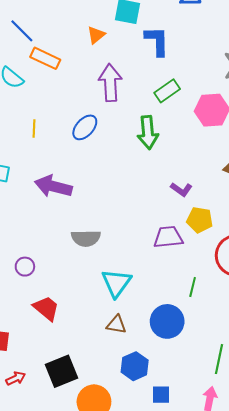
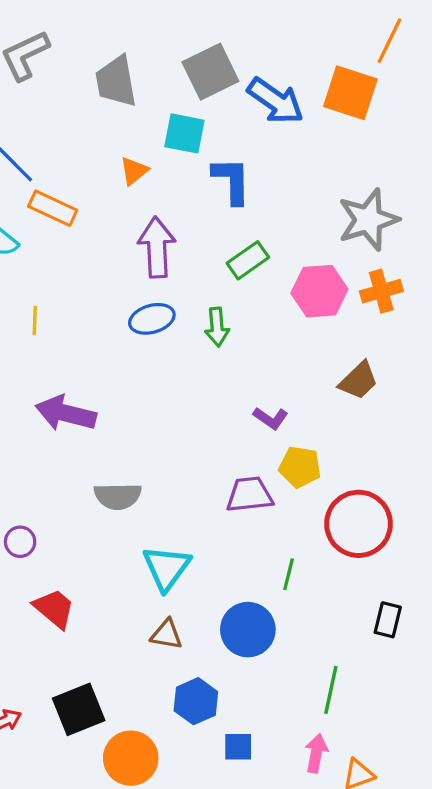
blue ellipse: (85, 127) -> (152, 319), moved, turned 32
green arrow: (148, 132) -> (217, 327), size x0.7

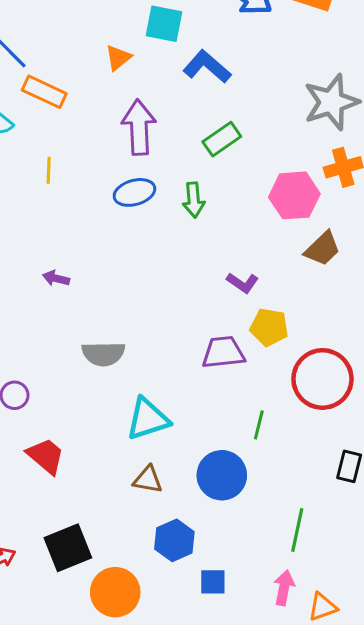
blue L-shape: (232, 181) -> (207, 67), turned -48
pink hexagon: (319, 291) -> (294, 195), moved
yellow line: (35, 320) -> (49, 170), moved
purple arrow: (66, 413) -> (56, 278), size x0.5
cyan triangle: (167, 568) -> (148, 419), turned 36

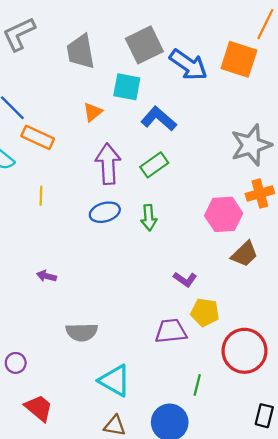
green rectangle: (222, 139) -> (154, 165), moved
cyan triangle: (148, 419) -> (115, 381), turned 48

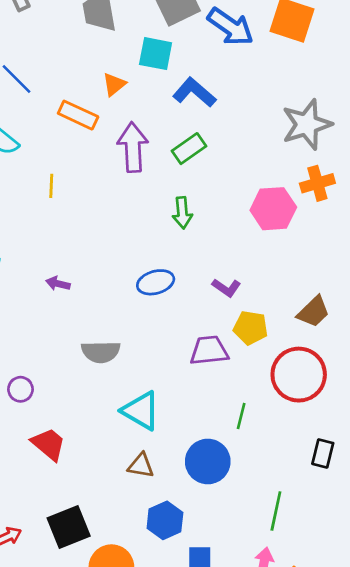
orange rectangle: (38, 137) -> (78, 115), moved
blue ellipse: (105, 212) -> (156, 282), moved
brown trapezoid: (244, 254) -> (313, 312), moved

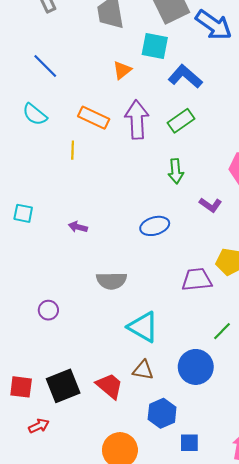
orange rectangle: (78, 115) -> (94, 118), moved
purple L-shape: (226, 288) -> (210, 205), moved
green line: (241, 416) -> (222, 331), turned 30
red trapezoid: (49, 444) -> (109, 386), moved
black square: (69, 527) -> (63, 386), moved

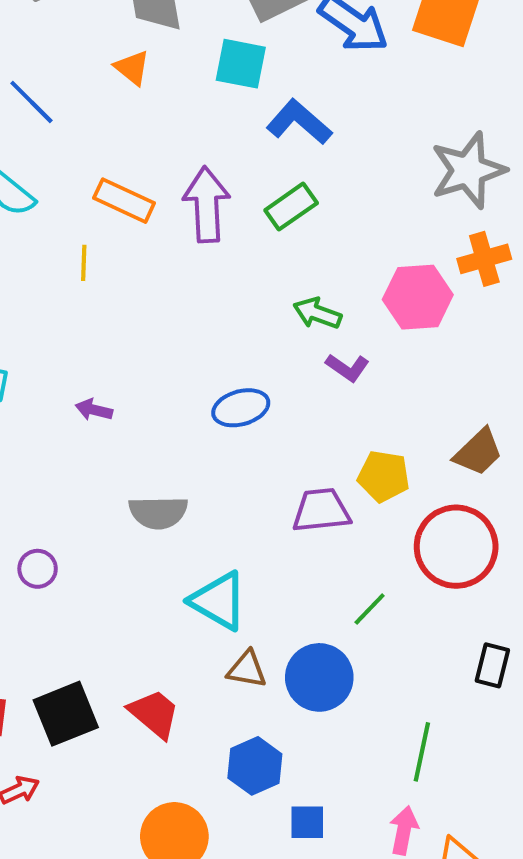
orange triangle: (122, 70) -> (132, 68), moved, turned -42
green arrow: (176, 171) -> (317, 313), moved, turned 115
brown triangle: (143, 370) -> (247, 669), moved

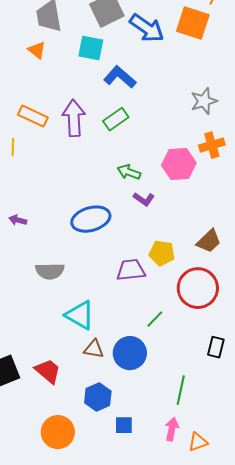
gray star: (468, 170) -> (204, 101), size x0.7
blue ellipse: (241, 408) -> (91, 219), size x1.4

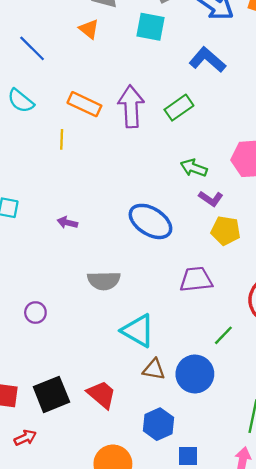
blue L-shape: (120, 77) -> (207, 60), moved
blue ellipse: (91, 219) -> (150, 221), turned 48
yellow pentagon: (162, 253) -> (226, 231), moved

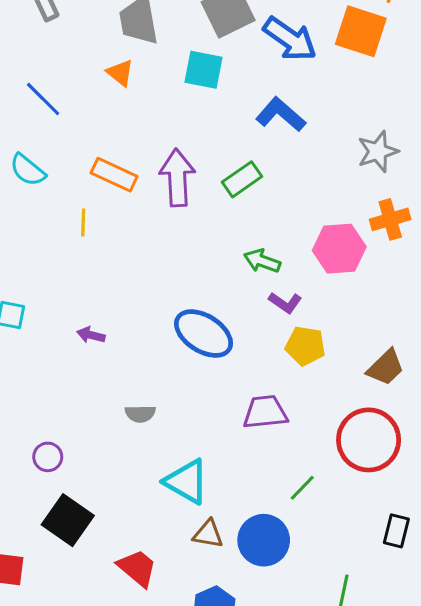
gray semicircle: (104, 281) -> (140, 414), size x0.7
black square: (51, 394) -> (68, 520), moved, turned -33

